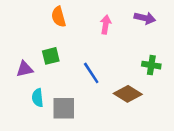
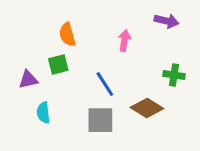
orange semicircle: (59, 17) -> (67, 34), moved
pink arrow: (106, 25) -> (124, 40), moved
gray square: (64, 108) -> (100, 120), moved

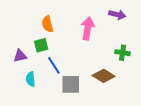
pink arrow: (124, 40) -> (88, 28), size x1.5
blue line: (105, 84) -> (54, 65), moved

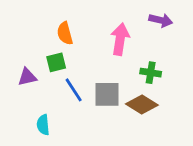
green cross: (123, 53) -> (151, 73), moved
cyan semicircle: (31, 79) -> (43, 125), moved
gray square: (71, 84) -> (107, 94), moved

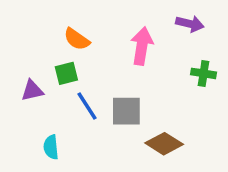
orange semicircle: (65, 33) -> (77, 39), turned -40
green cross: (151, 73) -> (204, 73), moved
brown diamond: (142, 104) -> (164, 144), moved

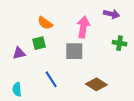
blue line: (87, 106) -> (51, 79), moved
gray square: (126, 111) -> (74, 51), moved
cyan semicircle: (51, 147) -> (17, 89), moved

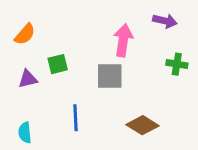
orange semicircle: (45, 23) -> (25, 34), moved, turned -84
blue line: (51, 79) -> (76, 118), turned 30

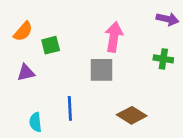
purple arrow: (165, 21) -> (167, 19), moved
green square: (58, 64) -> (51, 45), moved
cyan semicircle: (25, 133) -> (35, 122), moved

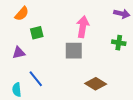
orange semicircle: (23, 31) -> (22, 14), moved
blue line: (70, 108) -> (36, 79), moved, turned -36
cyan semicircle: (35, 122) -> (17, 90), moved

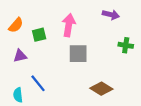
orange semicircle: (22, 14) -> (16, 25), moved
purple arrow: (122, 14) -> (111, 15), moved
pink arrow: (83, 27) -> (69, 25), moved

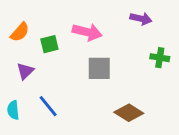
pink arrow: (69, 25) -> (87, 32), turned 95
purple triangle: (20, 56) -> (25, 71), turned -32
cyan semicircle: (18, 95) -> (13, 110), moved

